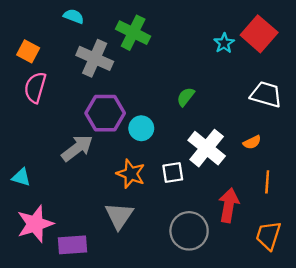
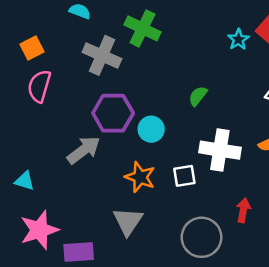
orange square: (28, 51) -> (32, 48), turned 35
white cross: (207, 148) -> (220, 150), turned -30
red arrow: (229, 205) -> (243, 210), size x0.7

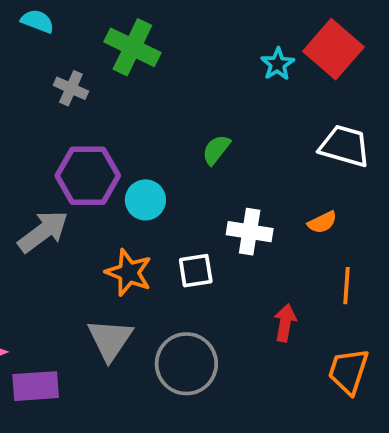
gray cross: (102, 55) -> (71, 88), size x0.6
white cross: (220, 150) -> (250, 232), size x0.7
gray circle: (202, 237) -> (186, 364), moved

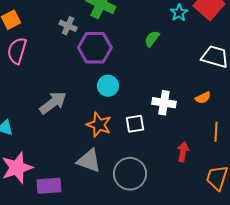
green semicircle: (216, 150) -> (152, 39), moved
purple hexagon: (88, 176) -> (95, 48), moved
gray triangle: (110, 340) -> (89, 161), turned -44

